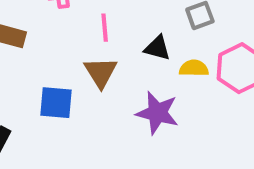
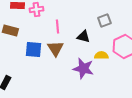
yellow semicircle: (194, 68) -> (101, 55), moved
blue square: (56, 103) -> (33, 49), moved

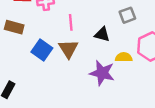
blue square: (33, 49) -> (42, 50), turned 30

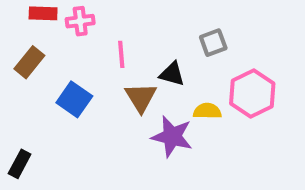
brown rectangle: (14, 27) -> (29, 62), turned -66
brown triangle: (68, 49) -> (141, 97), moved

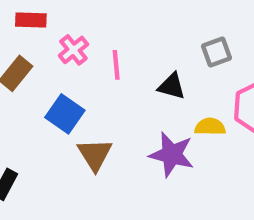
pink cross: (80, 21) -> (73, 50), moved, turned -32
brown triangle: (141, 97) -> (95, 154), moved

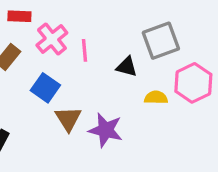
pink cross: (73, 50) -> (52, 39), size x1.4
gray square: (216, 52) -> (161, 41), size x1.6
purple star: (172, 154) -> (106, 130), moved

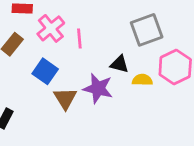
black triangle: (127, 67) -> (119, 64), moved
purple star: (106, 130) -> (98, 88), moved

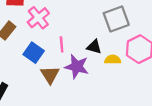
pink line: (79, 38) -> (62, 44), moved

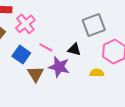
pink line: (62, 44) -> (46, 47), turned -56
yellow semicircle: (113, 60) -> (97, 73), moved

